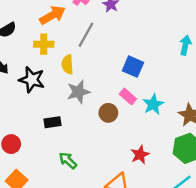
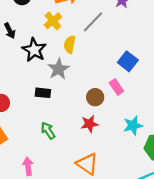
yellow cross: (44, 44) -> (53, 21), turned 36
gray star: (78, 92) -> (58, 69), moved, turned -30
cyan star: (153, 104) -> (133, 126), moved
red star: (140, 155) -> (89, 124), moved

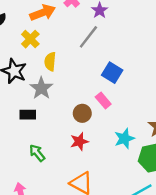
gray line: (93, 22) -> (88, 37), moved

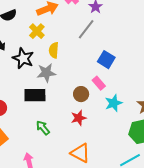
gray star: (41, 88) -> (46, 73), turned 30
black rectangle: (28, 115) -> (35, 95), size x1.5
cyan star: (124, 139) -> (114, 103), moved

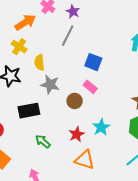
gray star: (46, 73) -> (50, 85), moved, turned 30
cyan star: (114, 103) -> (101, 127), moved
red star: (79, 118) -> (77, 134), moved

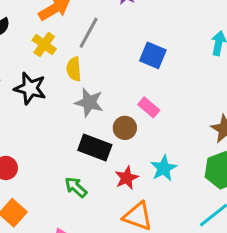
gray line: (68, 36) -> (89, 33), moved
blue square: (93, 62) -> (153, 55), moved
black rectangle: (29, 111) -> (95, 147), moved, turned 30

